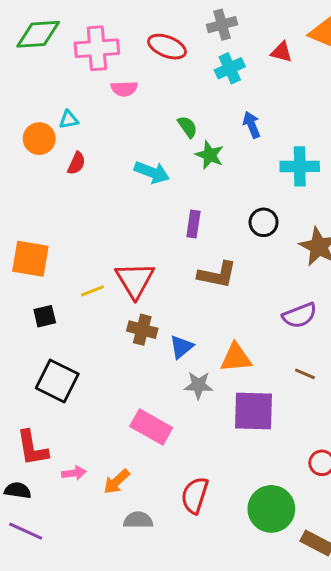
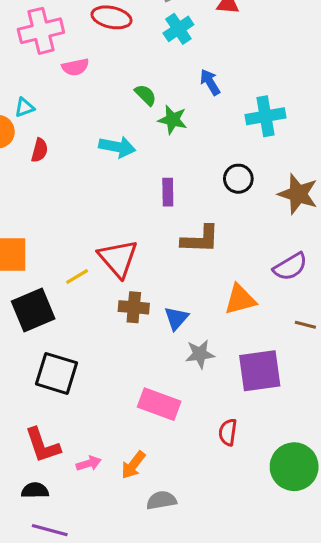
black square: (45, 316) -> (33, 310), size x1.8
orange triangle: (236, 358) -> (240, 299), moved
red semicircle: (195, 495) -> (228, 432), moved, size x0.7

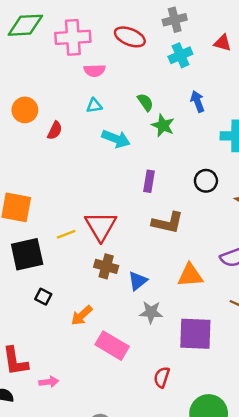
cyan triangle: (24, 107) -> (94, 106), moved
black square: (57, 373) -> (43, 297), moved, size x0.5
orange arrow: (133, 465) -> (82, 315), moved

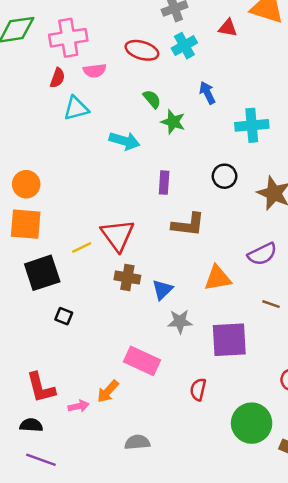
red ellipse: (130, 37) -> (142, 50), moved
cyan triangle: (94, 106) -> (76, 108), moved, size x1.5
orange circle: (25, 110) -> (26, 184), moved
red semicircle: (55, 130) -> (57, 78), moved
orange arrow: (82, 315) -> (108, 391), moved

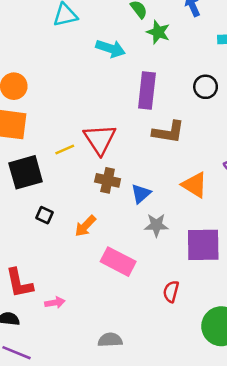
purple rectangle: (164, 183) -> (147, 90), size x1.6
orange triangle: (218, 278) -> (195, 185), turned 40
orange arrow: (108, 391) -> (85, 226), moved

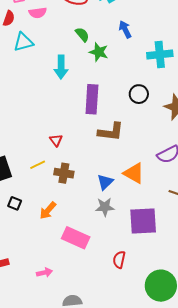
cyan arrow: (111, 49) -> (61, 67), turned 75
red triangle: (100, 139) -> (56, 140), size x0.5
yellow line: (65, 150) -> (38, 165), moved
blue triangle: (141, 194) -> (105, 182), moved
pink arrow: (55, 303) -> (44, 273), moved

